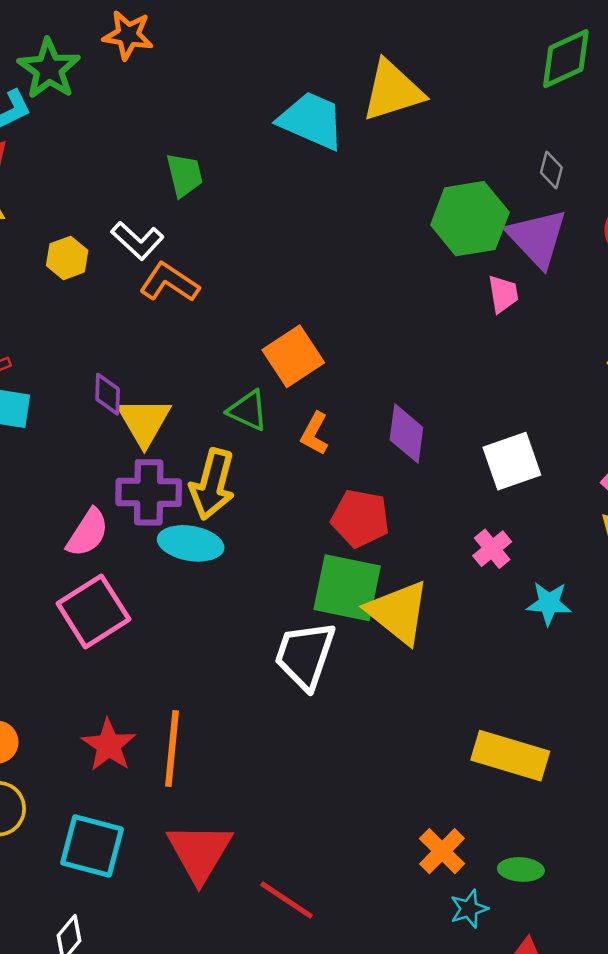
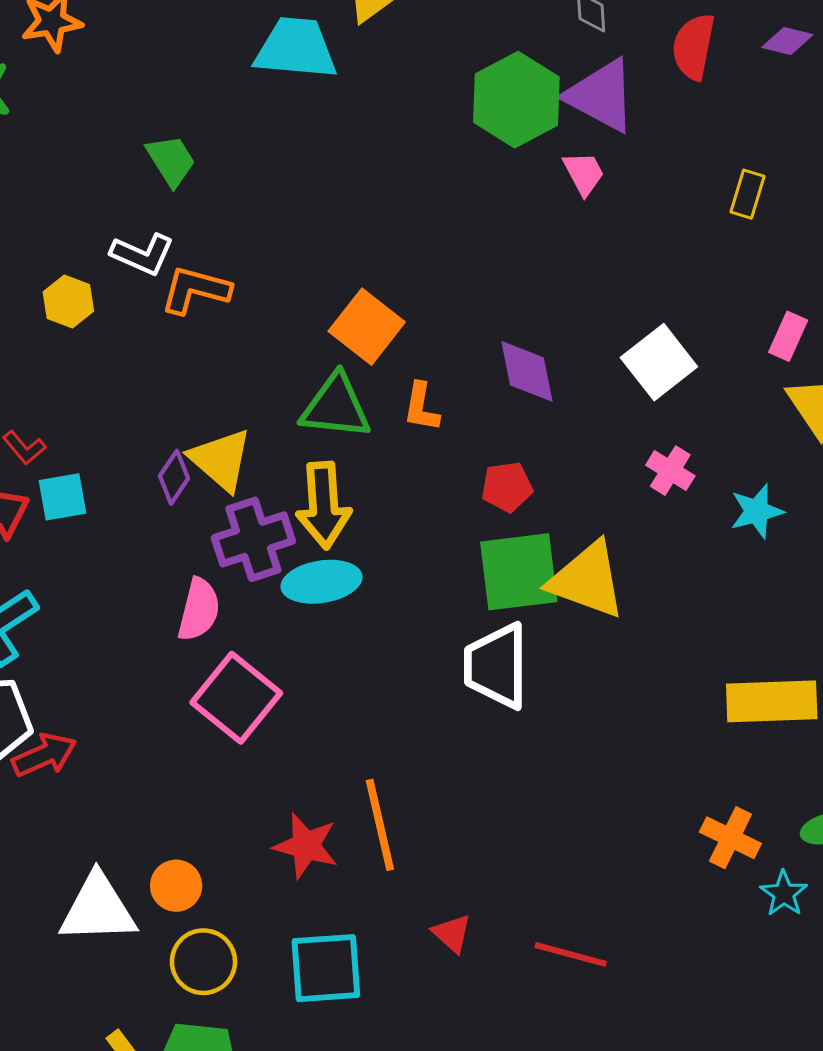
purple diamond: (108, 394) -> (174, 477), moved, turned 51
green triangle: (248, 411) -> (336, 407), size x1.4
red pentagon: (360, 518) -> (507, 487), size x0.7
red triangle: (199, 852) -> (452, 933), size x0.5

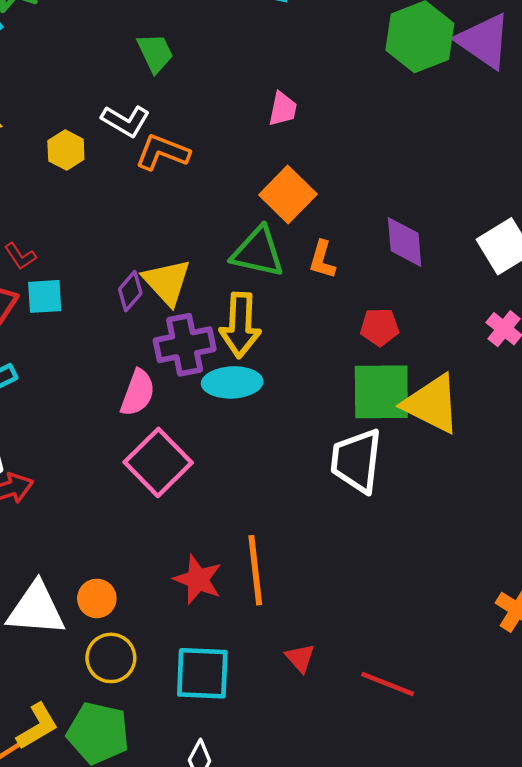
pink trapezoid: (584, 173) -> (283, 109), moved, turned 33

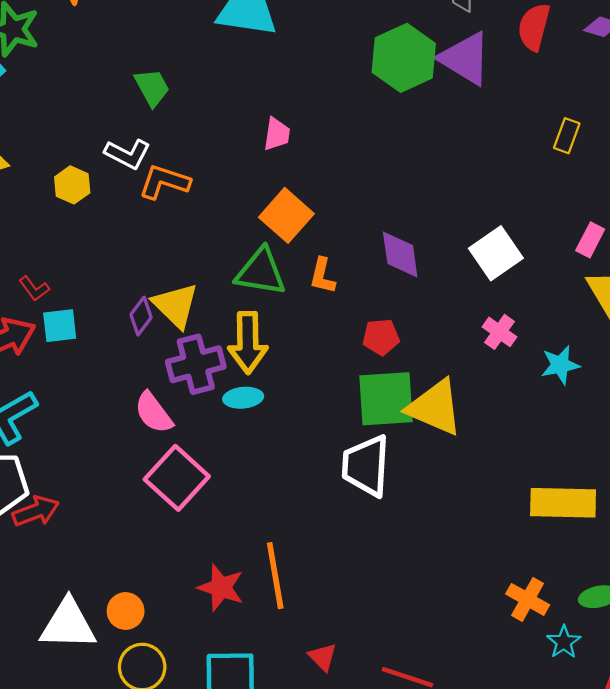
cyan ellipse: (232, 382) -> (243, 398), size x0.7
pink semicircle: (138, 393) -> (154, 413), turned 126

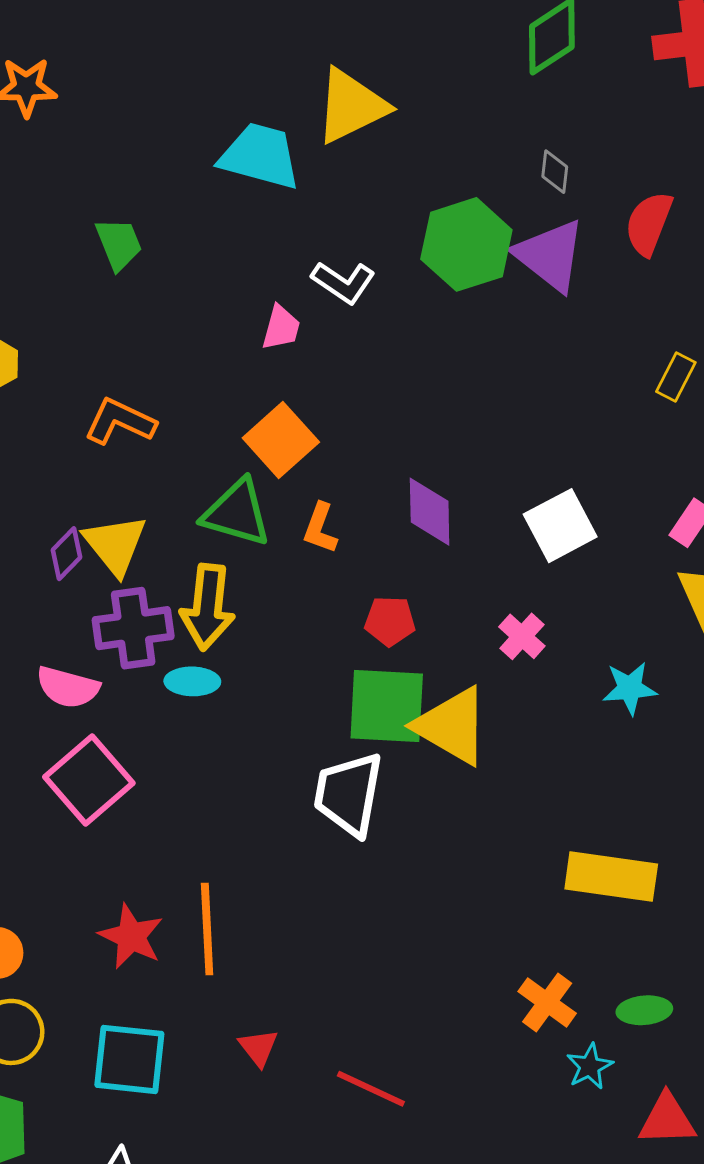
white L-shape: (128, 154) -> (343, 282), moved
orange L-shape: (164, 182) -> (120, 422), moved
pink cross: (500, 332) -> (522, 636), moved
pink semicircle: (154, 413) -> (68, 687), turned -45

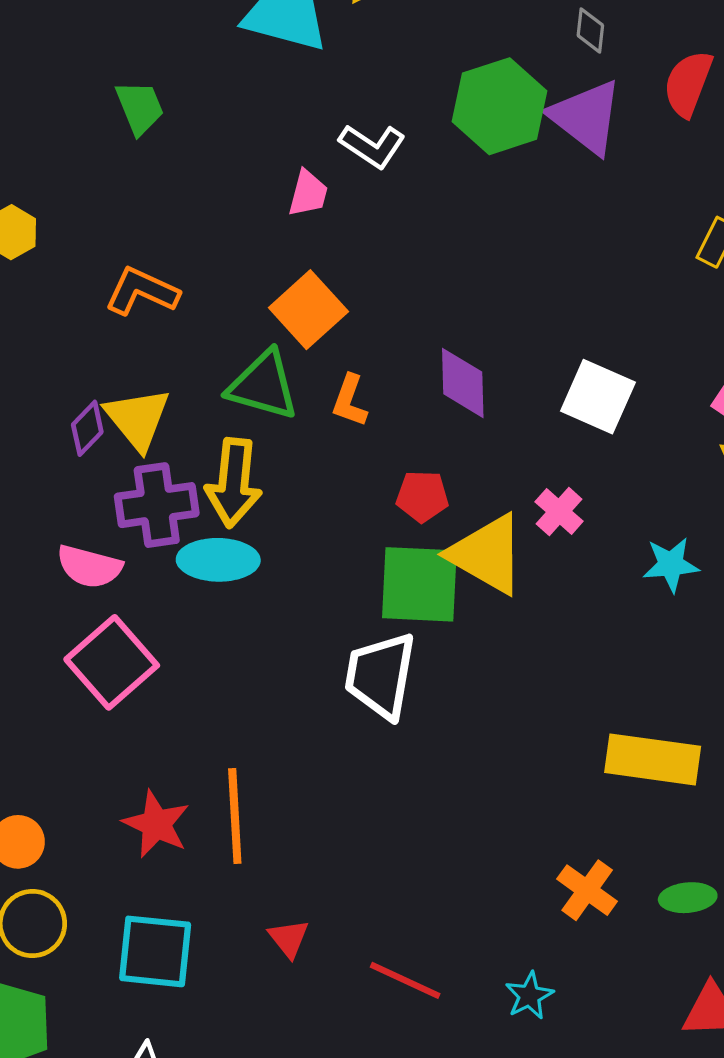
white square: (560, 526) -> (598, 397), turned -38
cyan ellipse: (192, 681) -> (218, 560), size x1.4
yellow triangle: (452, 726) -> (487, 554), moved
cyan star: (590, 1066) -> (529, 996), moved

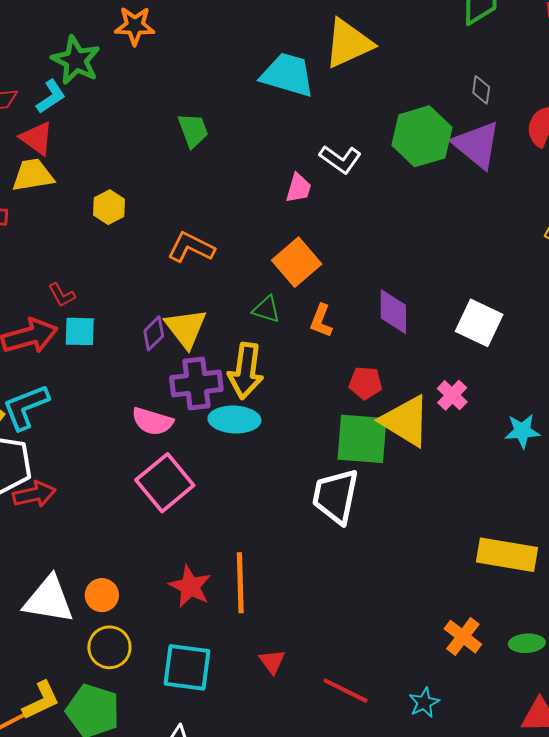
green triangle: (263, 385) -> (266, 309), size x0.6

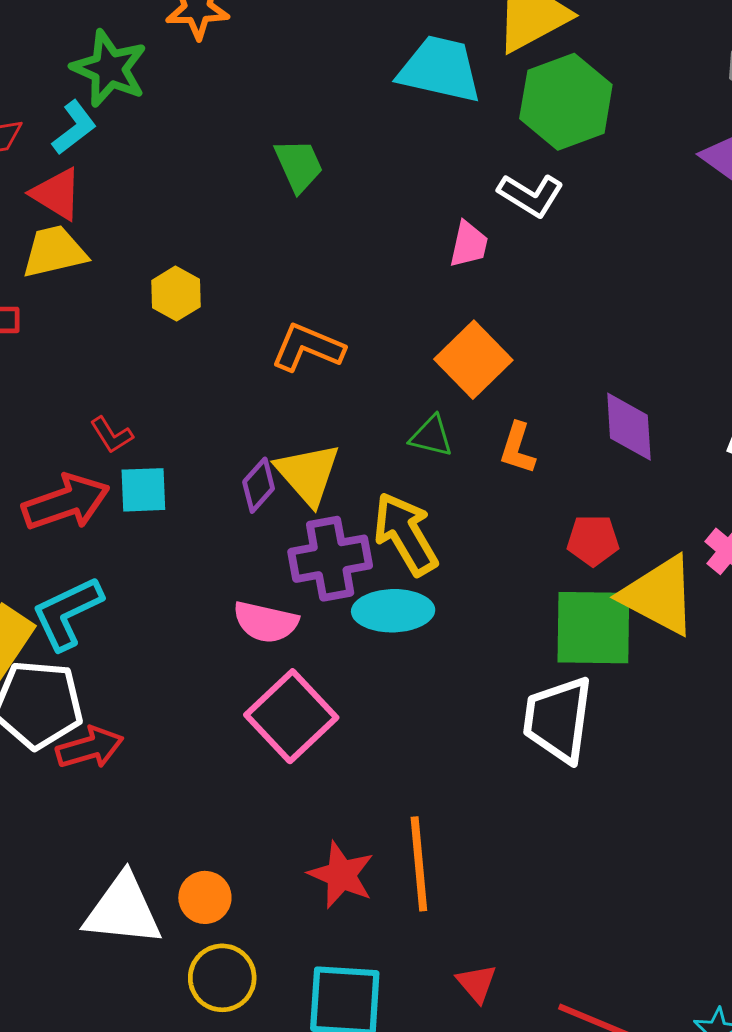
green hexagon: (422, 136) -> (566, 102), moved
yellow arrow: (246, 371) -> (406, 534), turned 146

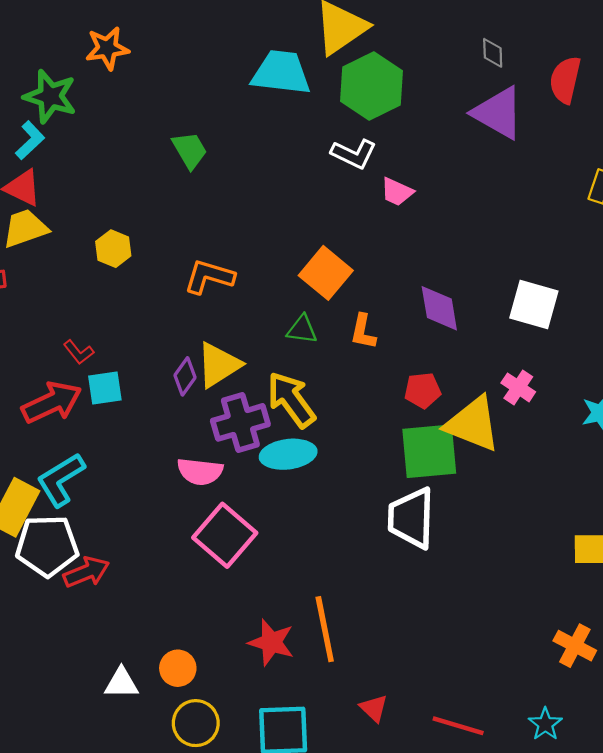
pink trapezoid: (469, 244) -> (397, 192), moved, turned 108
yellow triangle: (308, 474) -> (219, 365), turned 45
white triangle: (123, 910) -> (121, 683), size x0.6

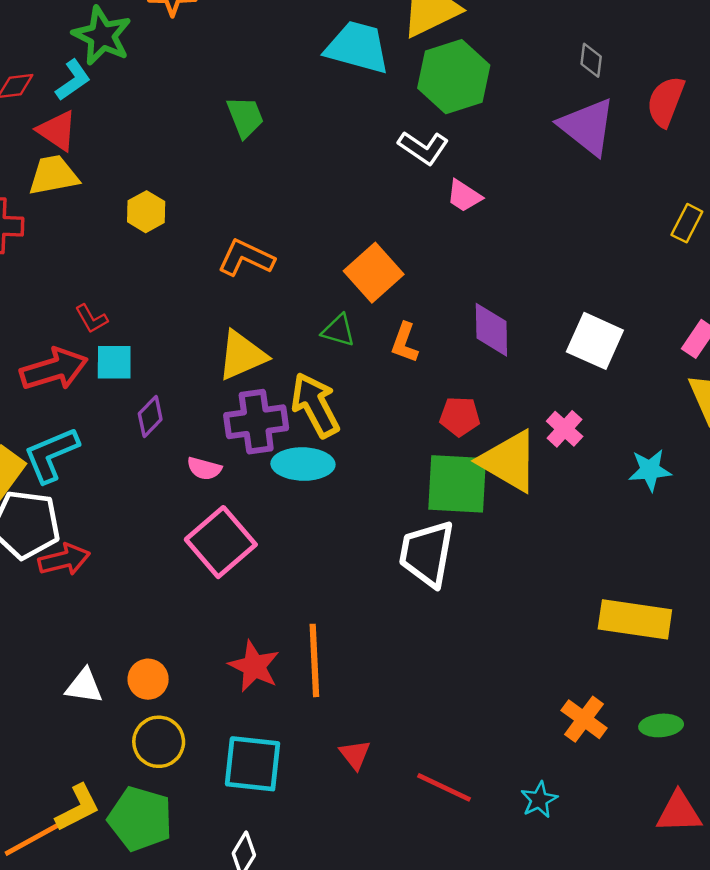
purple diamond: (185, 376) -> (150, 417), moved
pink semicircle: (200, 471) -> (204, 468), size x0.7

